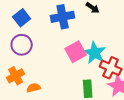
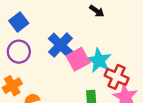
blue cross: (63, 17) -> (61, 45), moved, turned -35

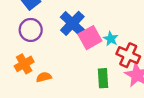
cyan star: (99, 60) -> (111, 39), size x0.6

